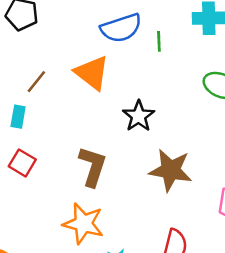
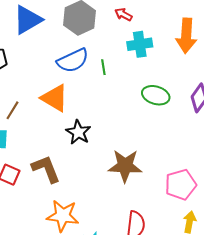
black star: (139, 116) -> (78, 132), moved
brown L-shape: (93, 166) -> (46, 169), moved, turned -32

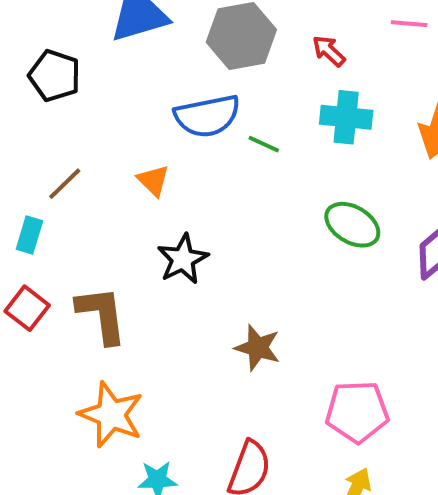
green line: (103, 67) -> (264, 144), turned -70
orange triangle: (55, 98) -> (153, 180), size x0.6
brown star: (125, 166) -> (258, 348), size x0.7

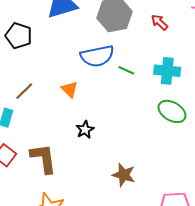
cyan cross: (346, 117) -> (167, 71), moved
black star: (183, 259) -> (85, 130), size x0.7

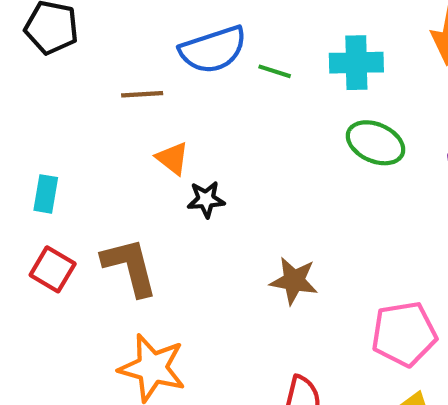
orange triangle: (70, 89) -> (172, 158), moved
brown line: (24, 91) -> (142, 94), moved, turned 48
black star: (85, 130) -> (206, 199), turned 30

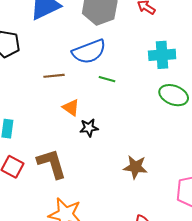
green line: (275, 71) -> (107, 79), moved

